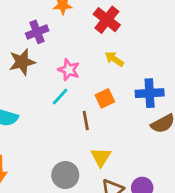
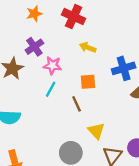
purple cross: (37, 32) -> (34, 47), moved
orange square: (105, 98) -> (88, 82), turned 35

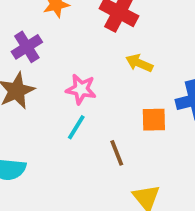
purple cross: (34, 47) -> (27, 47), moved
orange square: (88, 82) -> (154, 120), moved

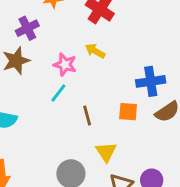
yellow arrow: (139, 63) -> (95, 51), moved
orange square: (154, 120) -> (128, 112), moved

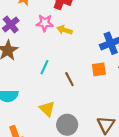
pink star: (65, 65) -> (45, 23), moved
yellow triangle: (106, 152) -> (47, 109), moved

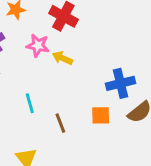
cyan line: (44, 67) -> (30, 103), turned -48

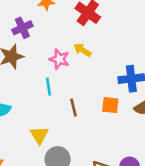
pink star: (38, 45) -> (59, 59), moved

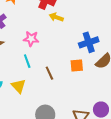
yellow arrow: (82, 50) -> (56, 17), moved
yellow triangle: (39, 135) -> (18, 86), moved

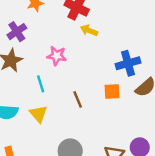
cyan line: (27, 61) -> (41, 84), moved

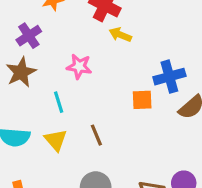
orange square: (112, 91) -> (142, 100), moved
brown line: (78, 99) -> (96, 135), moved

